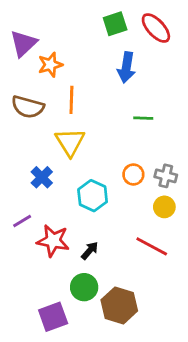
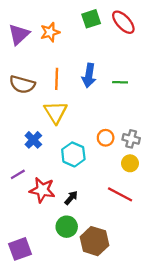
orange star: (50, 65) -> (50, 32), moved
blue arrow: (126, 67) -> (89, 76), moved
green line: (143, 118) -> (120, 82), moved
purple square: (53, 317) -> (20, 249), moved

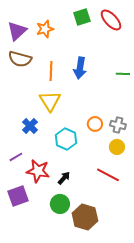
green line: (120, 82) -> (123, 74), moved
brown semicircle: (22, 84) -> (20, 59), moved
purple square: (20, 249) -> (18, 196), moved

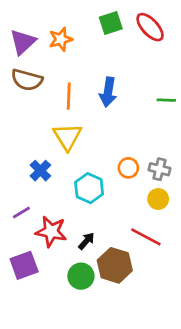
brown hexagon: (85, 217) -> (115, 265), moved

